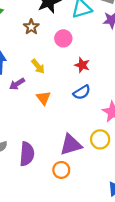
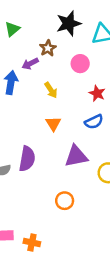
purple arrow: (17, 84) -> (30, 64), moved
purple triangle: (71, 145) -> (76, 156), moved
purple semicircle: (27, 154) -> (27, 159), moved

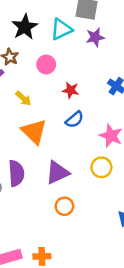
orange triangle: (53, 124) -> (34, 132), size x1.6
purple triangle: (76, 156) -> (57, 172), moved

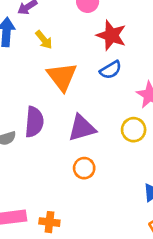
red star: (71, 90) -> (111, 35), size x1.5
yellow arrow: (23, 98) -> (44, 40), moved

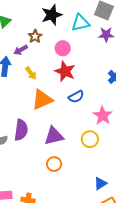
red star: (111, 35) -> (65, 71), moved
orange triangle: (62, 77) -> (42, 100), turned 40

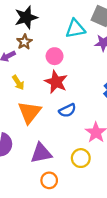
black star: (52, 15) -> (26, 17), moved
orange triangle: (42, 100) -> (29, 112), turned -30
orange circle: (54, 164) -> (49, 180), moved

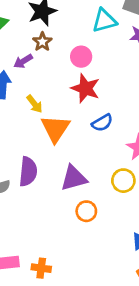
yellow arrow: (18, 83) -> (35, 104), moved

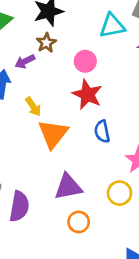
blue semicircle: (102, 123) -> (102, 131), turned 105
purple semicircle: (28, 172) -> (19, 206), moved

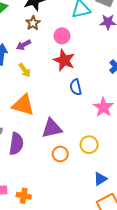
purple arrow: (25, 61) -> (24, 45), moved
orange triangle: (53, 134) -> (23, 105), moved, turned -50
yellow circle: (119, 193) -> (89, 145), moved

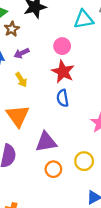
brown star: (33, 23) -> (12, 29), moved
blue semicircle: (76, 87) -> (63, 98), moved
orange triangle: (23, 105) -> (18, 116), turned 35

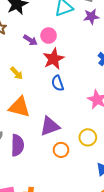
purple arrow: (22, 53) -> (30, 40), moved, turned -112
red star: (63, 72) -> (54, 59), turned 30
orange triangle: (18, 116) -> (19, 107), turned -30

